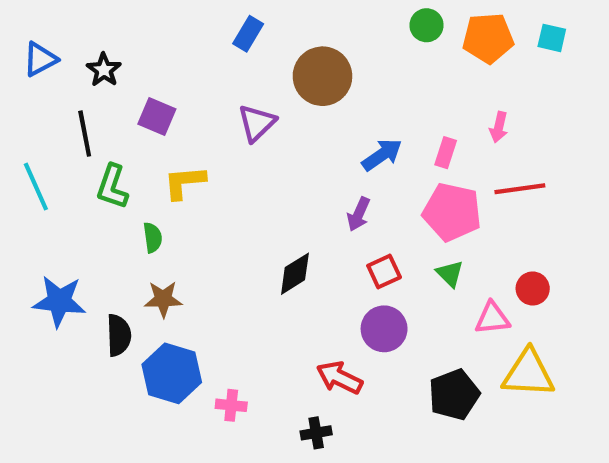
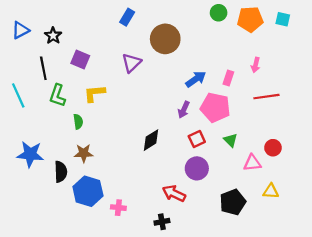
pink pentagon: (452, 212) -> (215, 107), moved
yellow triangle: (528, 373) -> (271, 191), size x0.6

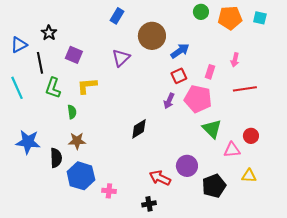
blue triangle: (20, 30) -> (19, 45), moved
blue arrow: (196, 79) -> (180, 51), moved
red square: (197, 139) -> (179, 76), moved
green triangle: (231, 140) -> (212, 129), size x1.5
purple circle: (197, 168) -> (187, 166), moved

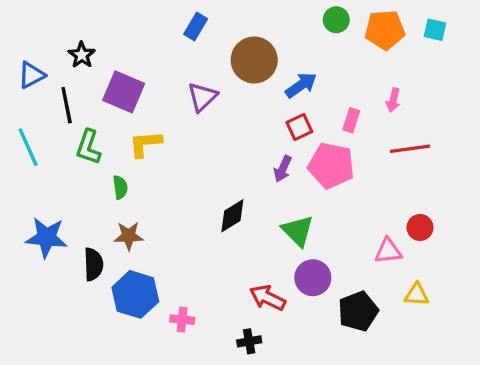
purple square: (74, 55) -> (124, 92), size x1.4
green triangle: (212, 129) -> (298, 231), moved

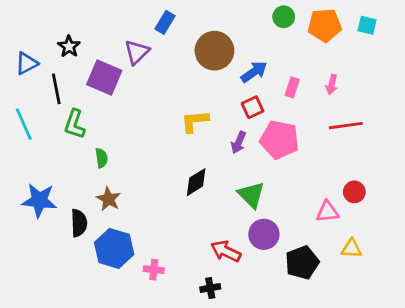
purple triangle: (202, 97) -> (137, 52), moved
pink rectangle: (351, 120) -> (292, 87), moved
yellow L-shape: (145, 144) -> (195, 121), moved
brown star: (129, 236) -> (109, 199), turned 30

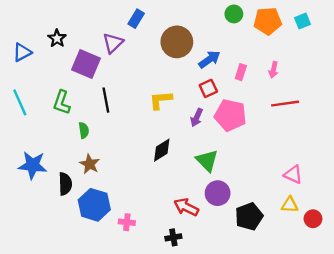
cyan square: (367, 25) -> (303, 21), turned -35
black line: (56, 89) -> (106, 100), moved
red circle: (354, 192) -> (313, 219), moved
pink triangle: (327, 212) -> (293, 175), moved, turned 30

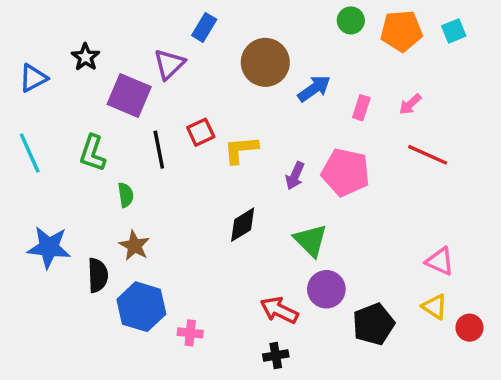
pink arrow: (273, 70) -> (410, 104), turned 35
red square: (208, 88) -> (201, 132), moved
red line: (285, 104) -> (428, 155), turned 32
yellow triangle: (290, 205) -> (435, 307), turned 30
black cross: (173, 237) -> (276, 356), moved

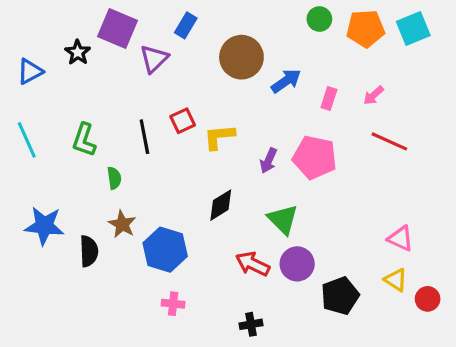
cyan square: (454, 31) -> (413, 29), size x1.5
purple square: (129, 95) -> (117, 29), moved
blue hexagon: (141, 307) -> (165, 250), moved
red arrow: (279, 310) -> (253, 264), moved

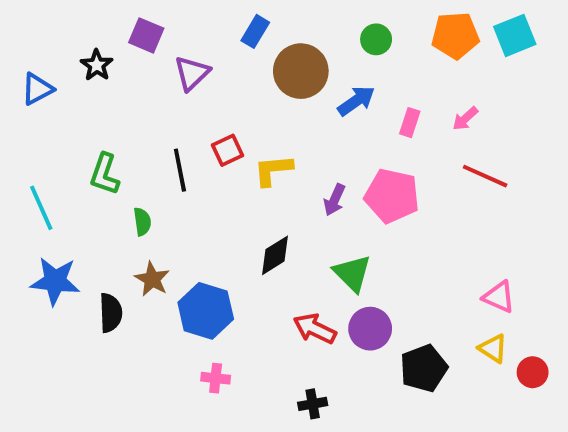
green circle: (319, 19) -> (376, 39), moved
blue rectangle: (186, 25) -> (255, 31), moved
purple square: (117, 29) -> (146, 35), size x0.7
cyan line: (27, 140) -> (41, 208), moved

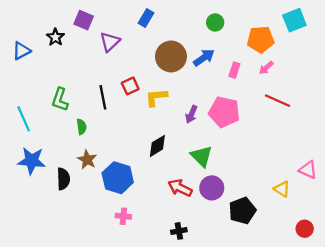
orange pentagon: (455, 35) -> (260, 39), moved
brown circle: (301, 71) -> (171, 56), moved
pink triangle: (499, 297) -> (308, 170), moved
yellow triangle: (493, 348) -> (282, 189), moved
red circle: (533, 372) -> (305, 229), moved

